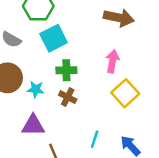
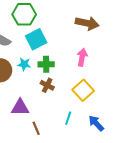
cyan star: (36, 89) -> (24, 64), moved
yellow square: (125, 93) -> (83, 90), moved

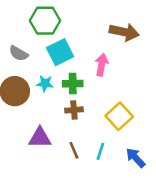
pink arrow: (82, 57) -> (102, 65), moved
brown cross: (47, 85) -> (74, 110), turned -32
brown line: (36, 128) -> (74, 150), moved

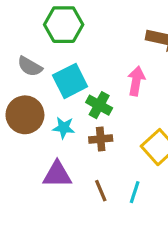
cyan square: (60, 52) -> (70, 81), moved
cyan star: (45, 84) -> (64, 128), moved
green cross: (73, 84) -> (99, 105), turned 30

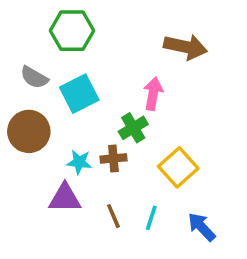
green cross: (99, 105) -> (133, 128), moved, turned 30
cyan star: (64, 128) -> (79, 162), moved

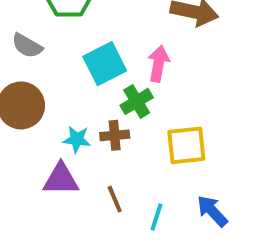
cyan square: (79, 94) -> (105, 64), moved
yellow square: (178, 167) -> (186, 145), turned 36
cyan line: (151, 218) -> (156, 217), moved

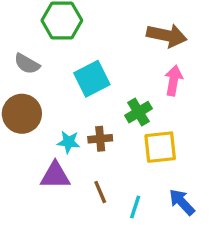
pink arrow: (158, 64) -> (173, 80), moved
green cross: (137, 101) -> (138, 112), moved

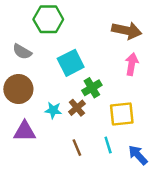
green cross: (138, 112) -> (92, 88), moved
brown cross: (100, 139) -> (77, 108), turned -35
purple triangle: (55, 175) -> (25, 131), moved
cyan line: (135, 207) -> (108, 145), moved, turned -35

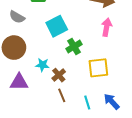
brown cross: (77, 108) -> (59, 75), moved
cyan line: (108, 145) -> (87, 103), moved

